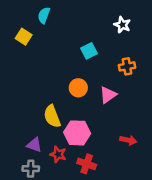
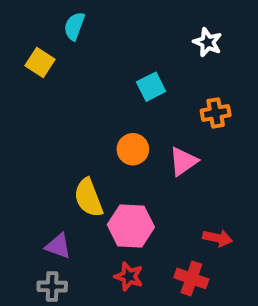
red star: (58, 154) -> (129, 276), moved
red cross: (87, 164) -> (191, 278), moved

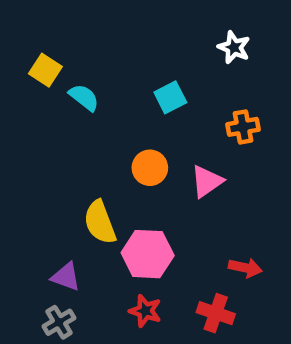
cyan semicircle: (74, 26) -> (84, 97), moved, turned 108
gray cross: (52, 286) -> (59, 322), turned -32

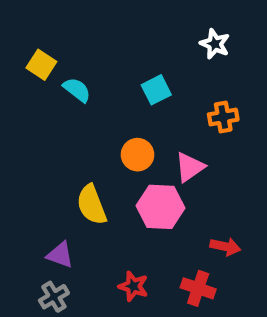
pink hexagon: (148, 254) -> (160, 207), moved

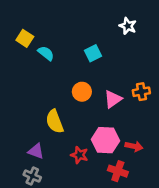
orange cross: (223, 117) -> (141, 92), moved
pink hexagon: (160, 207) -> (105, 140), moved
red star: (133, 286) -> (79, 155), moved
gray cross: (54, 297) -> (32, 176), turned -35

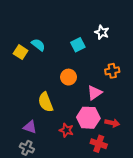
white star: (128, 26) -> (102, 32), moved
yellow square: (25, 38) -> (21, 52), moved
orange cross: (141, 92) -> (112, 71), moved
pink triangle: (113, 99) -> (95, 93), moved

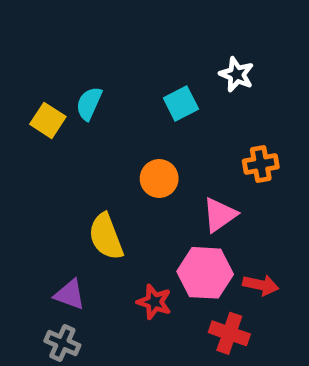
cyan semicircle: (38, 45) -> (89, 104), turned -104

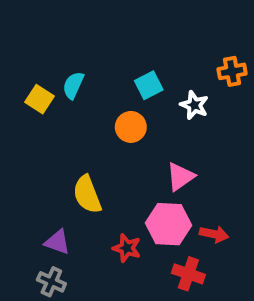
white star: (237, 74) -> (194, 105), moved
orange cross: (261, 164) -> (232, 71), moved
orange circle: (159, 179) -> (131, 127), moved

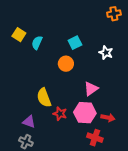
orange cross: (232, 71) -> (114, 14), moved
yellow square: (40, 99) -> (19, 35), moved
white star: (194, 105) -> (106, 53), moved
red star: (127, 248) -> (60, 114), moved

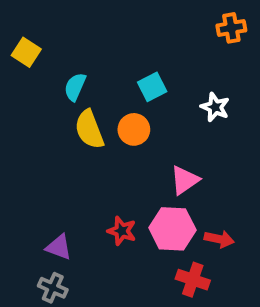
yellow square: (19, 35) -> (26, 52), moved
yellow semicircle: (44, 98) -> (89, 129), moved

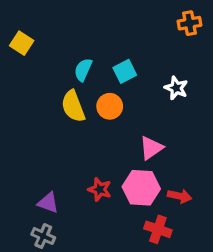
cyan semicircle: (75, 87) -> (83, 70), moved

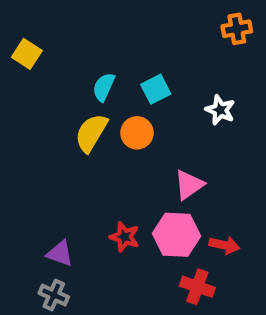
yellow semicircle: (73, 106) -> (91, 133), turned 52

